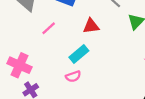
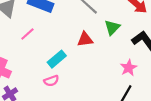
red triangle: (91, 26) -> (85, 39), moved

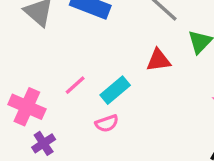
pink line: (27, 34) -> (75, 85), moved

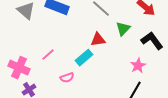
cyan rectangle: (115, 90) -> (84, 58), moved

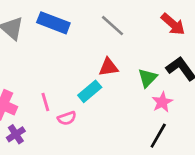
green triangle: (123, 29) -> (147, 78), moved
pink line: (48, 55) -> (45, 102), moved, turned -64

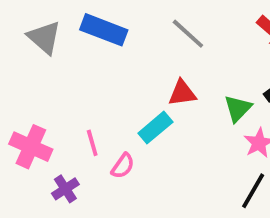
pink semicircle: (67, 118) -> (123, 166), turned -36
purple cross: (16, 134) -> (65, 189), moved

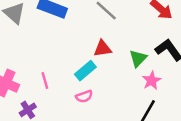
pink semicircle: (123, 166) -> (84, 96), moved, turned 35

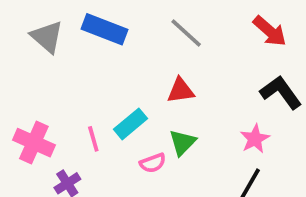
green triangle: (138, 58) -> (182, 143), moved
cyan rectangle: (85, 71) -> (130, 124), moved

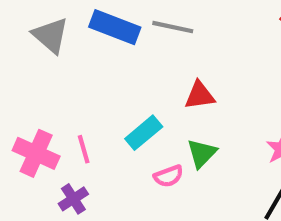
gray line: (186, 33) -> (173, 27), moved, turned -30
pink line: (93, 139) -> (84, 149), moved

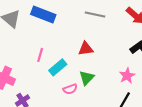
gray line: (173, 27) -> (95, 15), moved
pink line: (84, 149) -> (40, 55), moved, turned 32

